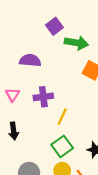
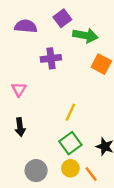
purple semicircle: (30, 60) -> (26, 26), moved
purple cross: (43, 97) -> (51, 58), moved

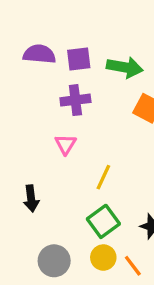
purple square: (62, 18) -> (79, 59), moved, turned 30
pink triangle: (19, 89) -> (66, 144), moved

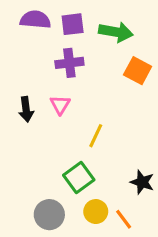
black arrow: (31, 198) -> (26, 109), moved
green square: (103, 221) -> (79, 177), moved

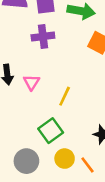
pink triangle: (60, 105) -> (32, 82), moved

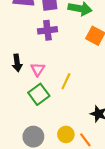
green square: (51, 131) -> (39, 94), moved

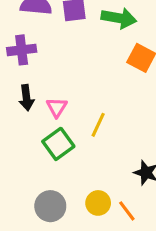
purple cross: (47, 30) -> (22, 50), moved

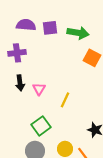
green square: (58, 144) -> (41, 126), moved

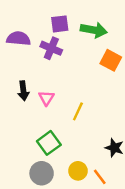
purple semicircle: (26, 25) -> (18, 39), moved
purple cross: (17, 53) -> (51, 48), moved, turned 30

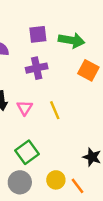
purple cross: (51, 48) -> (37, 68), moved, turned -35
yellow line: (78, 111) -> (55, 110), moved, turned -48

